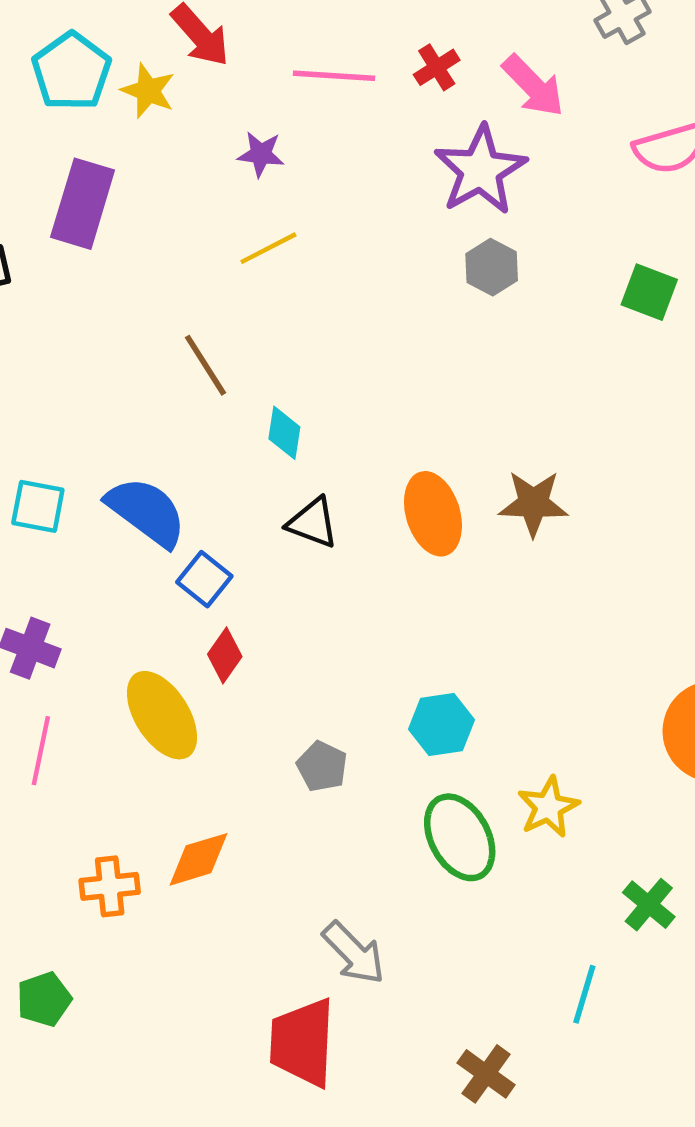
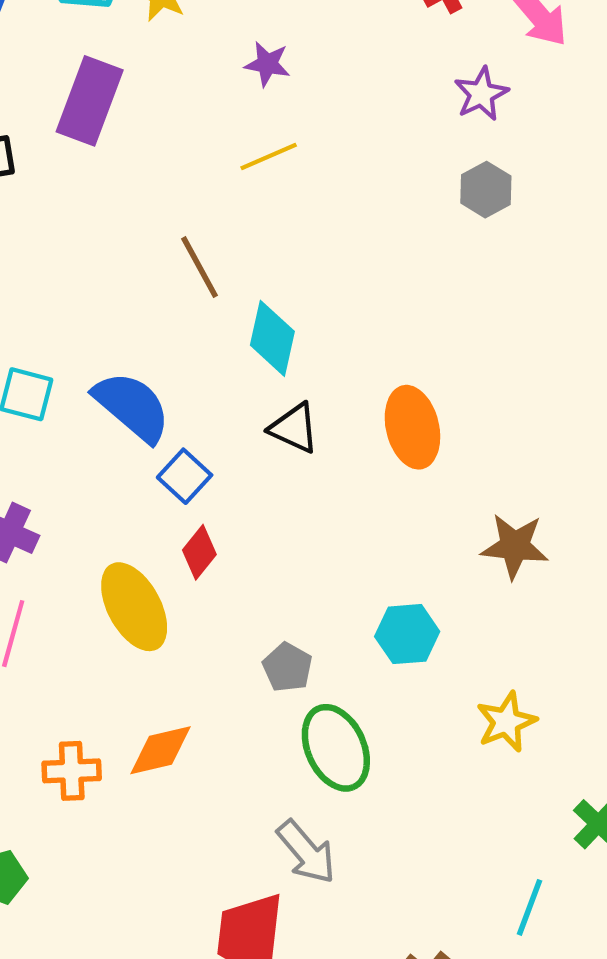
purple star: (480, 170) -> (481, 94), size x0.6
cyan diamond: (284, 433) -> (272, 338), size x1.4
brown star: (533, 503) -> (515, 546), moved
green ellipse: (460, 837) -> (336, 748), moved

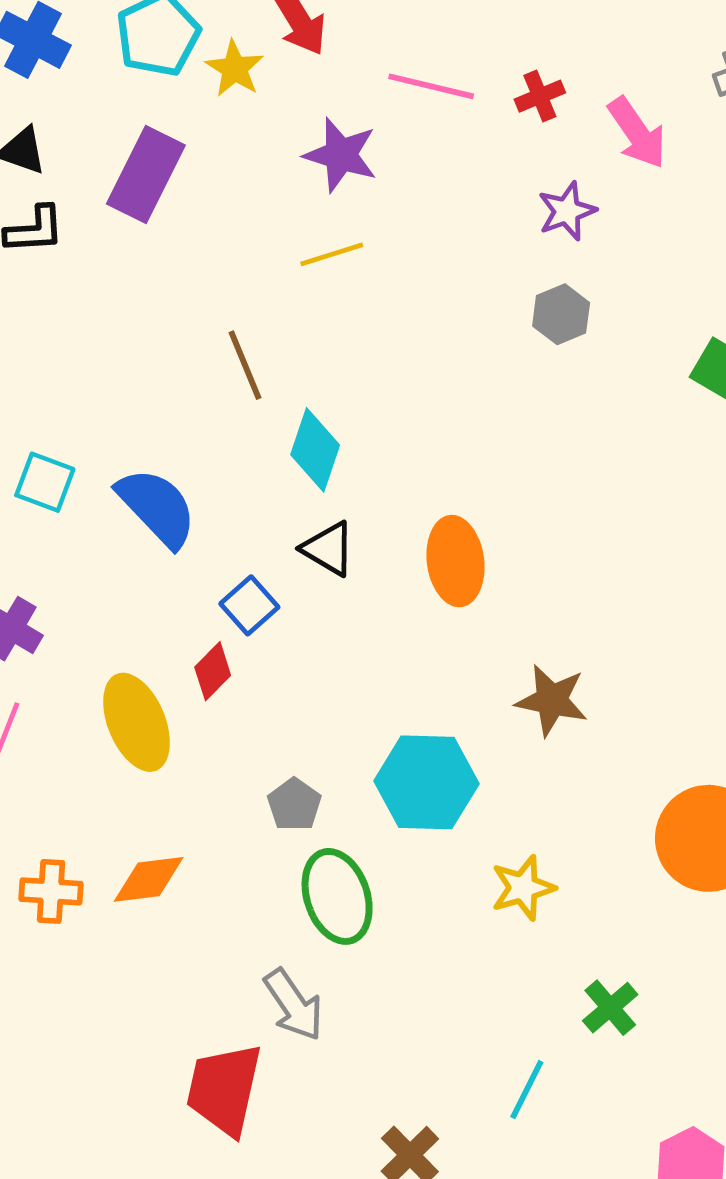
purple star: (267, 64) -> (341, 155), size x1.5
blue square: (185, 476) -> (249, 605), moved
cyan hexagon: (407, 634) -> (426, 782), size x1.5

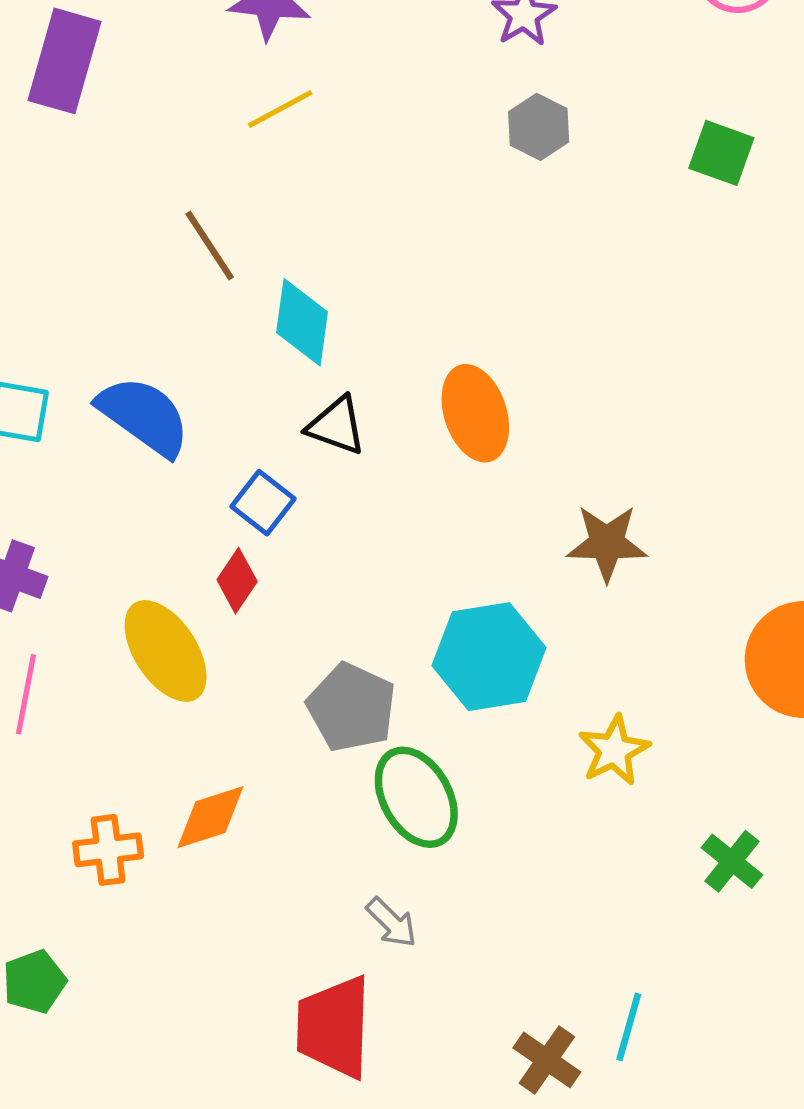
gray pentagon: (294, 805) -> (352, 707), size x1.5
gray arrow: (294, 1005) -> (392, 922), size x0.7
cyan line: (527, 1090) -> (629, 1027), moved

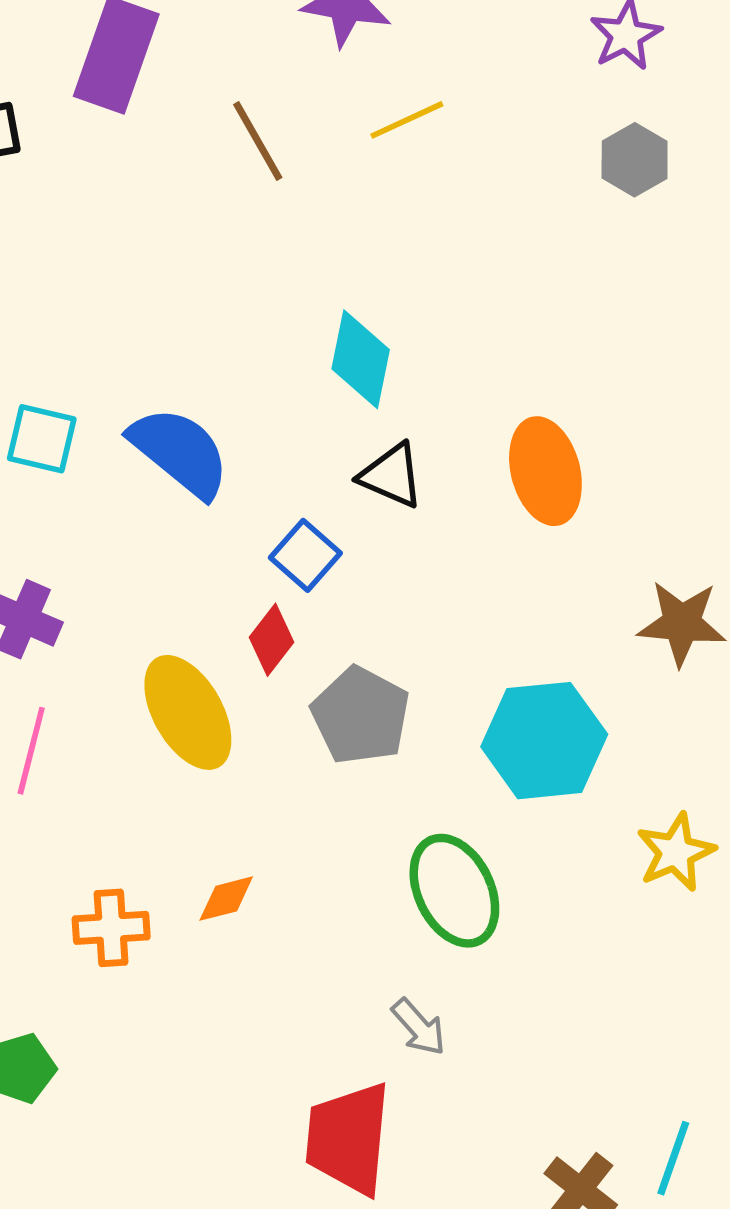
yellow line: (280, 109) -> (407, 120), moved
brown line: (210, 246) -> (258, 141), moved
gray pentagon: (352, 707) -> (361, 716), moved
orange diamond: (210, 817) -> (226, 899), size x0.7

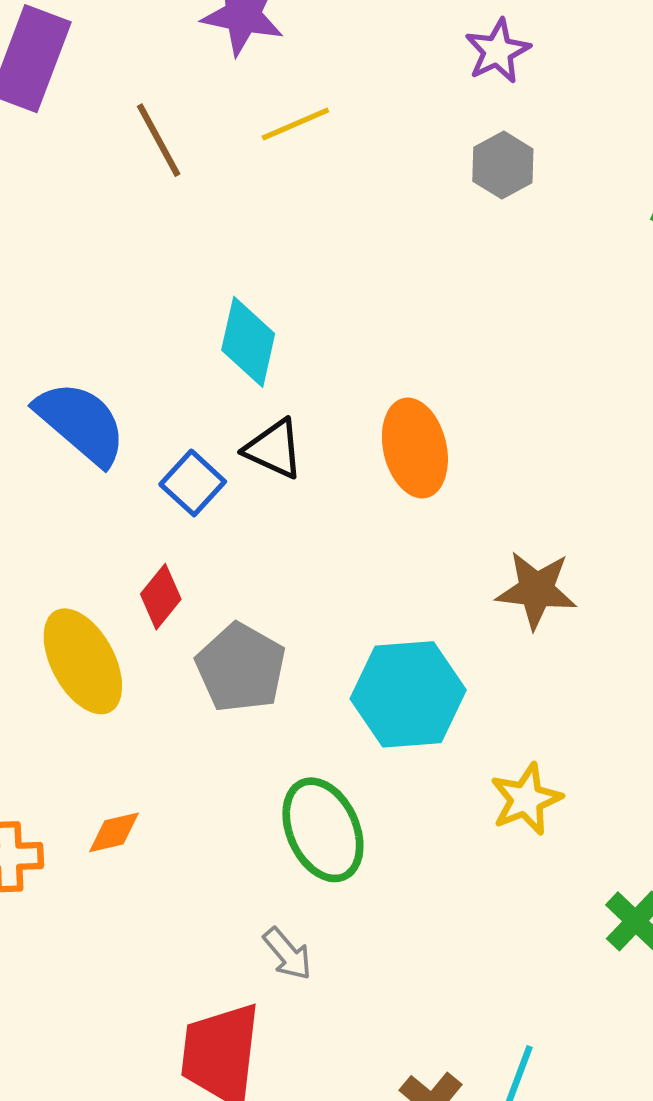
blue square: (305, 555) -> (193, 483), moved

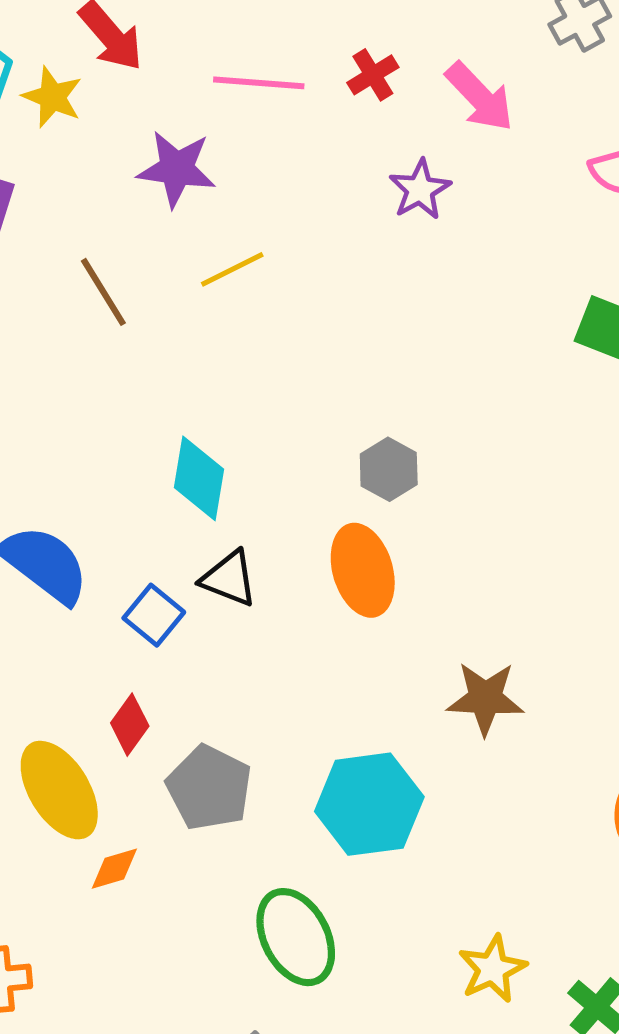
gray hexagon: (503, 165) -> (389, 469), moved
yellow star: (526, 799) -> (492, 969), moved
orange diamond: (114, 832) -> (114, 869), moved

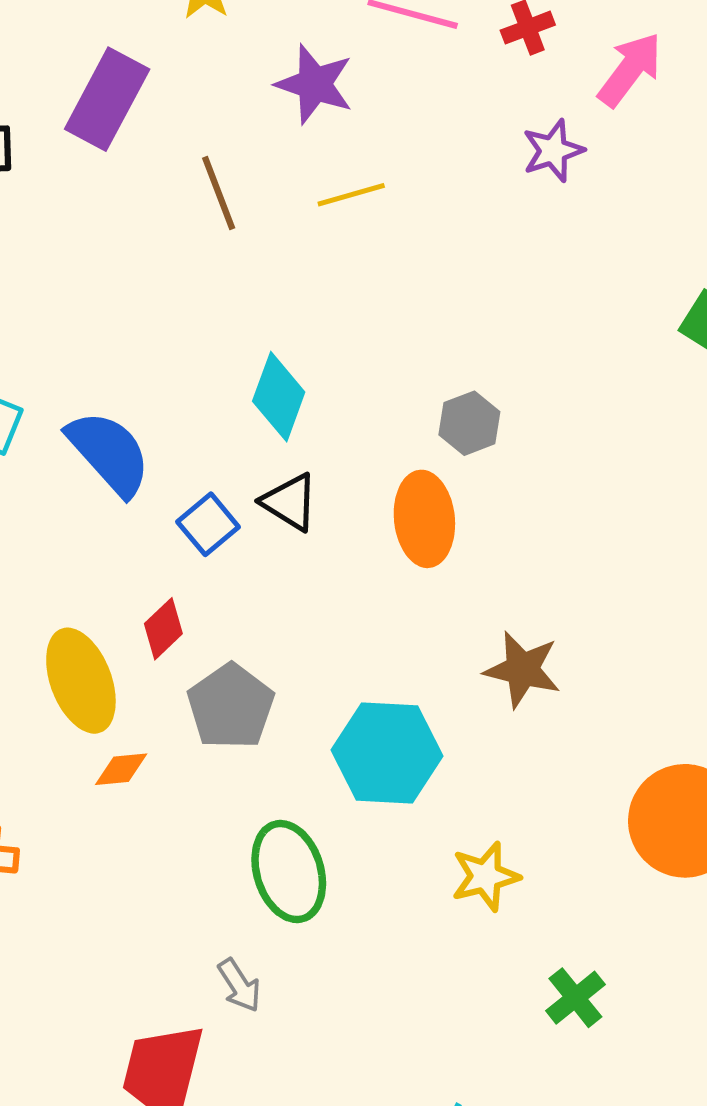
pink arrow: (480, 97) -> (630, 70), turned -110
yellow star: (492, 969) -> (485, 876), moved

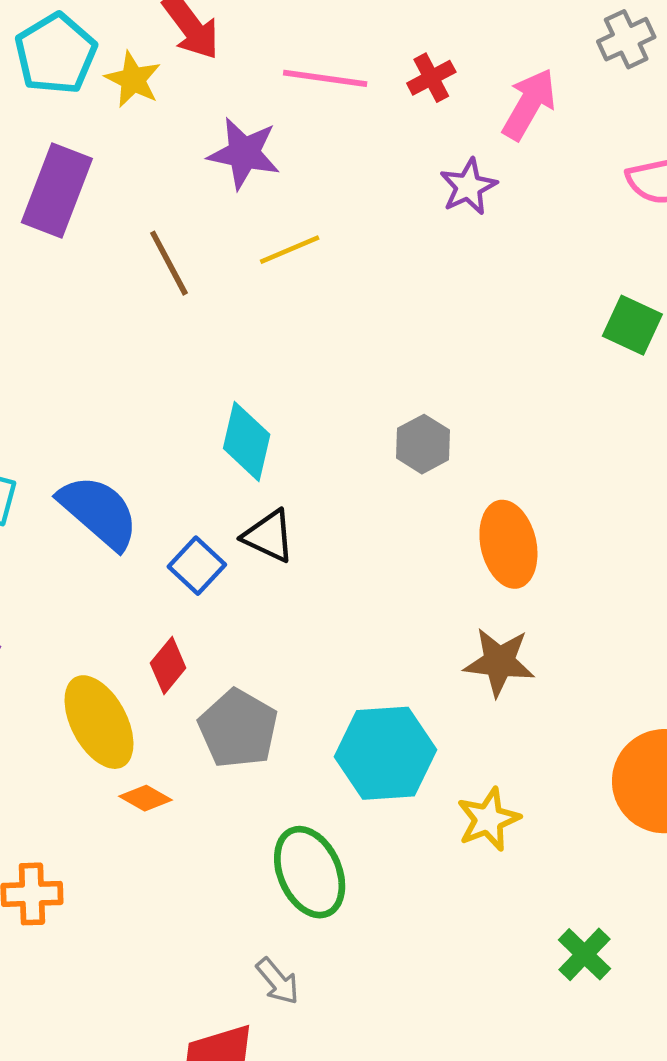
orange ellipse: (424, 519) -> (508, 544), moved
orange diamond: (121, 769) -> (146, 798), turned 42
yellow star: (485, 876) -> (488, 819), moved

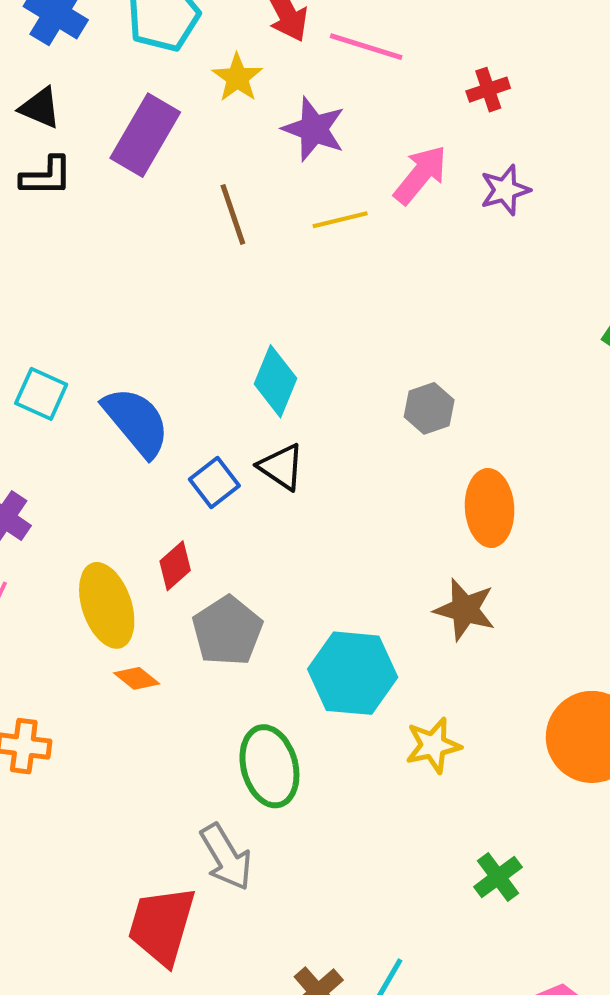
pink line: (325, 78) -> (366, 47), moved
yellow star: (133, 79) -> (237, 78), moved
pink arrow: (529, 104) -> (420, 175), moved
gray arrow: (278, 981) -> (226, 857), size x1.5

